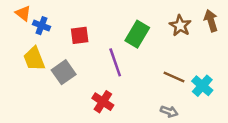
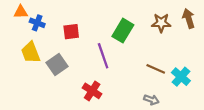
orange triangle: (23, 13) -> (21, 12), turned -40
brown star: (180, 26) -> (161, 23), turned -30

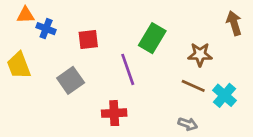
brown star: (161, 23) -> (200, 54), moved
yellow trapezoid: (31, 52) -> (19, 65), moved
red cross: (92, 91) -> (114, 113), turned -36

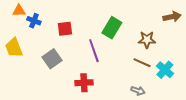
brown arrow: (234, 23) -> (172, 17), turned 96

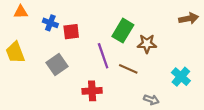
blue cross: (34, 21) -> (50, 23), moved
brown star: (147, 40) -> (147, 44), moved
brown line: (142, 63) -> (128, 69), moved

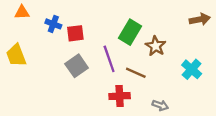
brown star: (147, 44) -> (156, 46), turned 30
gray square: (57, 65) -> (77, 66), moved
cyan cross: (181, 77) -> (192, 69), moved
red cross: (92, 91) -> (120, 96), moved

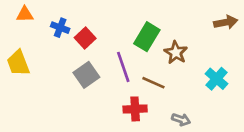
red square: (75, 33) -> (85, 38), turned -36

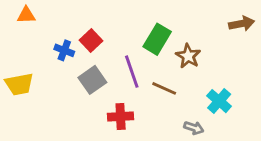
blue cross: (60, 28) -> (64, 50), moved
yellow trapezoid: (18, 63) -> (19, 84), moved, turned -80
cyan cross: (216, 79) -> (219, 101), moved
red cross: (135, 109) -> (121, 117), moved

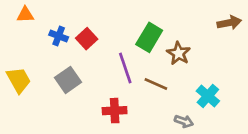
blue cross: (64, 50) -> (59, 36), moved
gray square: (92, 80) -> (68, 80), moved
yellow trapezoid: (19, 84) -> (19, 80), turned -108

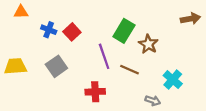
yellow trapezoid: (19, 80) -> (15, 66), turned -65

